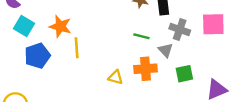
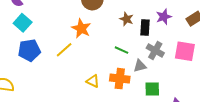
orange star: (60, 26) -> (81, 28), moved
yellow line: (77, 48) -> (64, 50), turned 42
gray triangle: (166, 50) -> (140, 66), turned 48

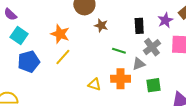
purple star: (164, 17) -> (165, 20), moved
brown star: (127, 19) -> (101, 25), moved
orange star: (81, 28) -> (60, 34), moved
gray cross: (155, 50) -> (152, 47), turned 30

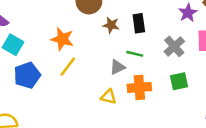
black rectangle: (139, 26) -> (139, 23), moved
gray triangle: (139, 64) -> (117, 67), moved
green square: (153, 85) -> (179, 81), moved

